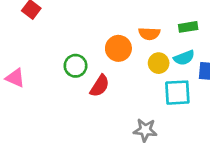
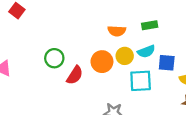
orange circle: (118, 48) -> (102, 62), moved

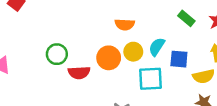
green rectangle: (150, 25) -> (186, 18), moved, turned 49
cyan semicircle: (146, 51) -> (157, 47), turned 144
red semicircle: (75, 75) -> (79, 73), turned 54

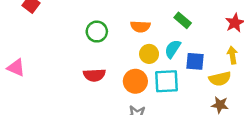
green rectangle: (186, 18) -> (183, 20), moved
green circle: (57, 54) -> (97, 32), moved
orange circle: (109, 58) -> (135, 81), moved

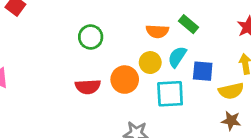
orange semicircle: (140, 27) -> (157, 31), moved
orange circle: (135, 81) -> (125, 80), moved

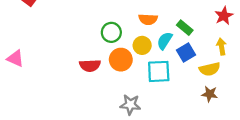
green rectangle: (189, 24) -> (185, 28), moved
green circle: (91, 37) -> (111, 32), moved
blue square: (203, 71) -> (186, 53), turned -36

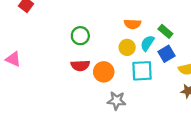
green circle: (111, 32) -> (80, 36), moved
orange circle: (121, 60) -> (104, 72), moved

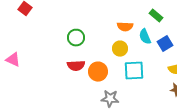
green rectangle: (165, 31) -> (156, 16), moved
cyan semicircle: (147, 43) -> (145, 37), moved, turned -56
blue square: (166, 54) -> (165, 44), moved

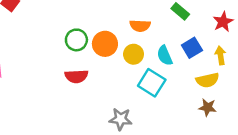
cyan semicircle: (145, 37) -> (165, 55), moved
cyan square: (134, 71) -> (152, 83), turned 35
orange circle: (98, 72) -> (105, 44), moved

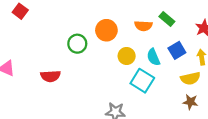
orange semicircle: (140, 26) -> (143, 26), moved
orange circle: (105, 44) -> (106, 30), moved
red semicircle: (76, 76) -> (50, 76), moved

